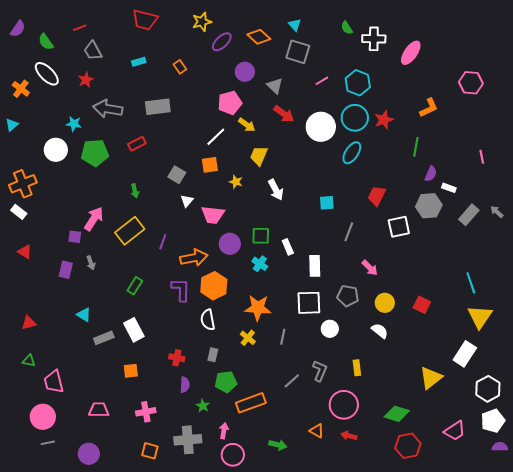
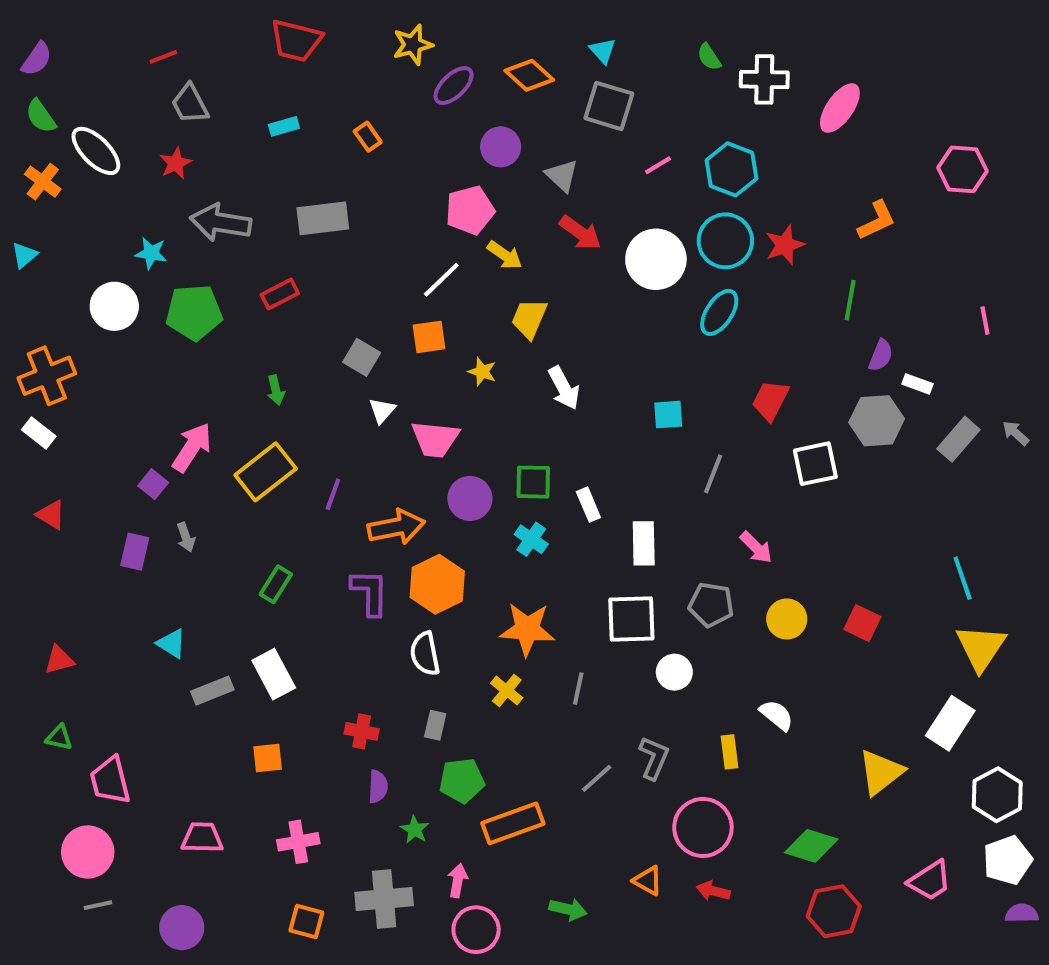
green semicircle: (46, 42) -> (41, 116), moved
purple square: (75, 237) -> (153, 484), turned 32
white semicircle: (380, 331) -> (777, 715), moved

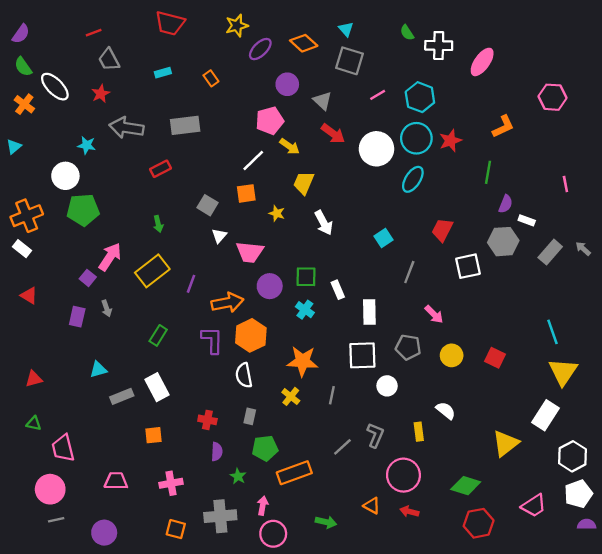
green pentagon: (194, 312) -> (83, 210), moved
cyan square: (668, 415) -> (384, 238), turned -30
cyan triangle: (172, 644) -> (98, 369), turned -48

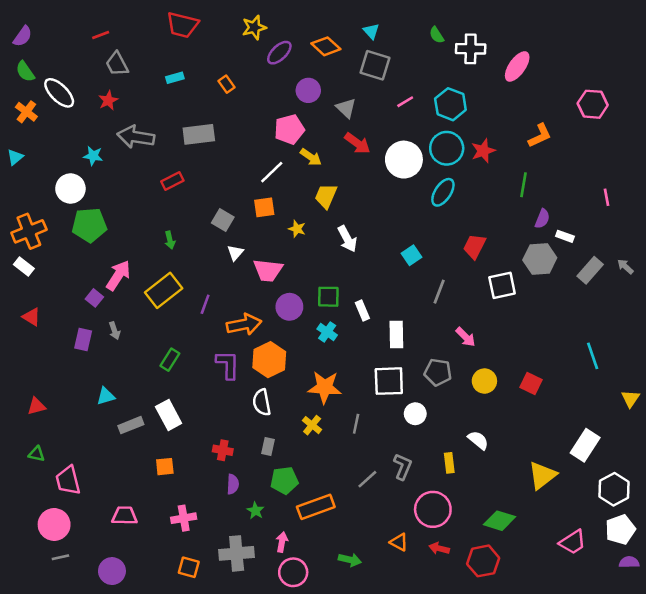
yellow triangle: (563, 372) -> (630, 399), moved, size x0.6
red hexagon: (479, 523) -> (483, 561), moved

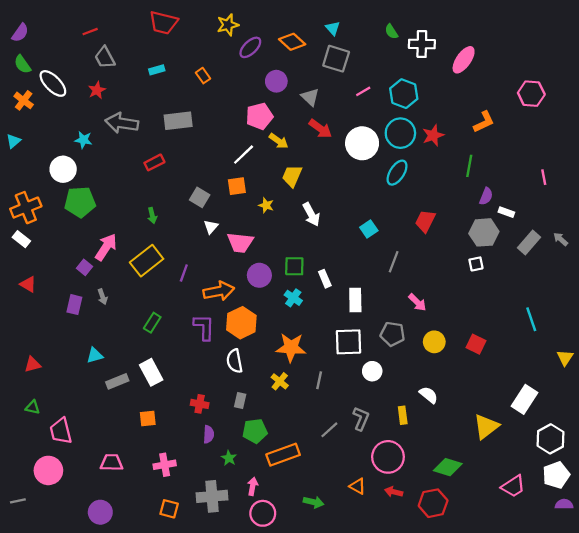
white square: (502, 285) -> (476, 264), moved, size x0.6
gray line: (60, 557) -> (18, 501), moved

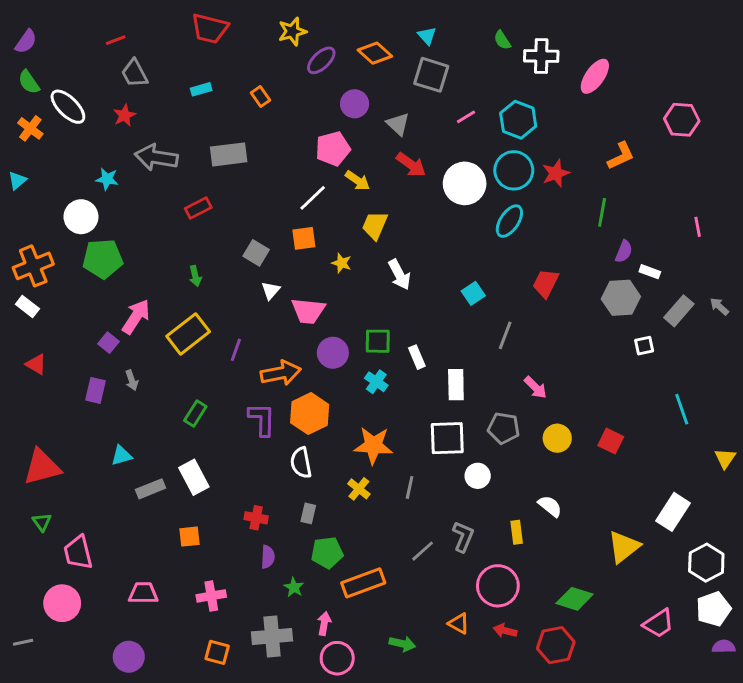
white square: (476, 264) -> (644, 346), moved
red triangle: (33, 364) -> (42, 467), size x1.8
green triangle: (33, 407) -> (42, 522), turned 42

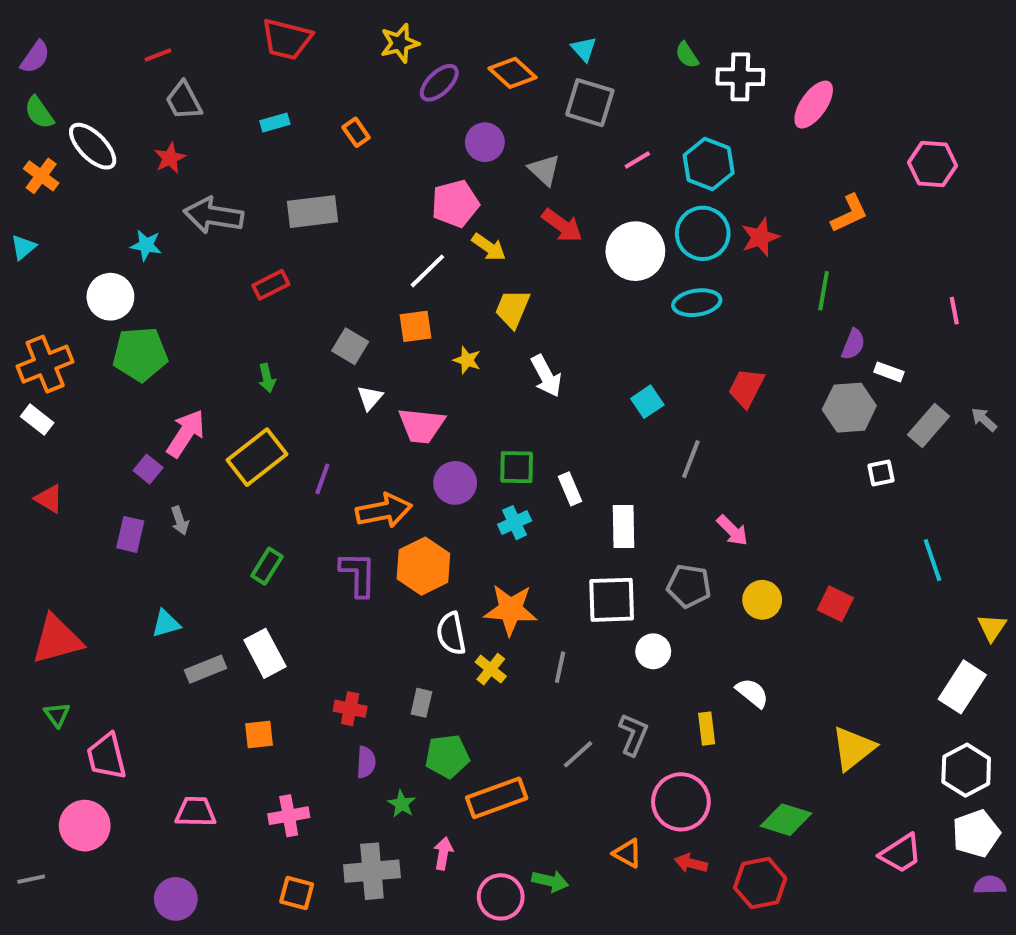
cyan ellipse: (509, 221) -> (697, 303), turned 48
cyan cross: (376, 382) -> (515, 523), turned 30
white semicircle: (301, 463) -> (451, 633), moved
white rectangle: (673, 512) -> (962, 687), moved
pink circle: (337, 658) -> (501, 897), moved

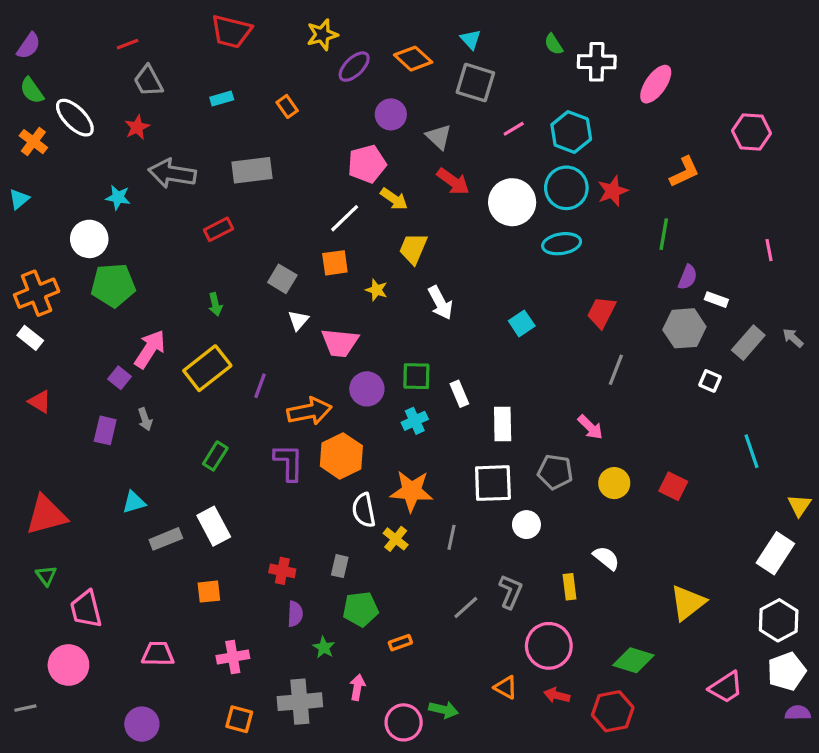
gray line: (691, 459) -> (616, 370), moved
white square: (881, 473) -> (710, 381), turned 35
orange rectangle: (497, 798) -> (400, 643), size x0.5

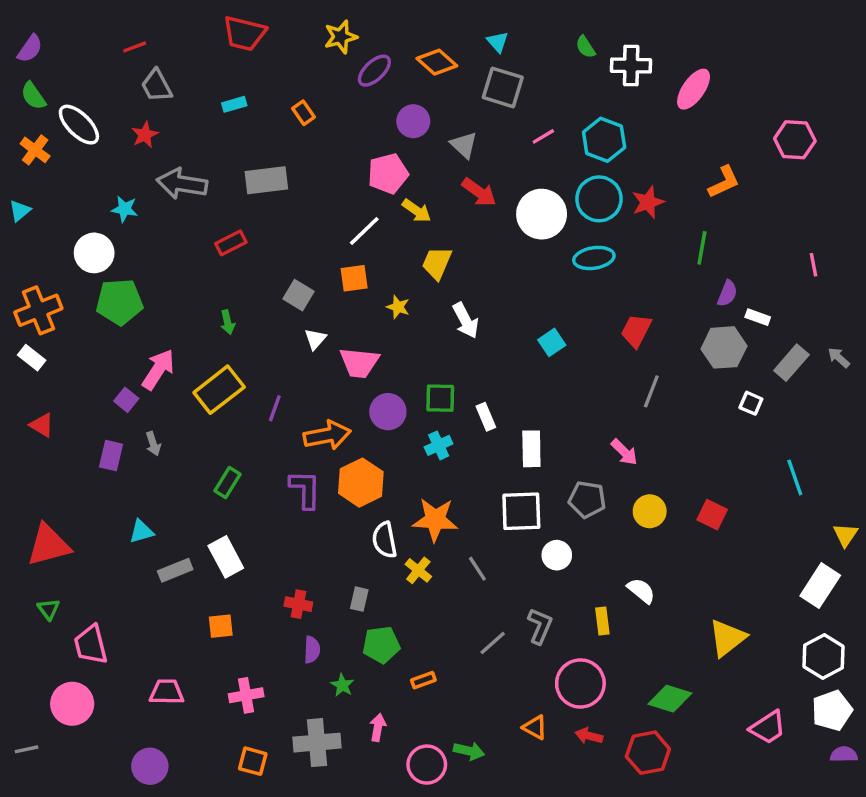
gray line: (451, 537) -> (477, 569), turned -45

